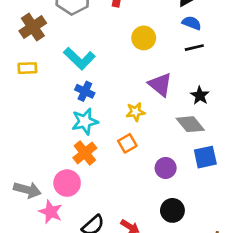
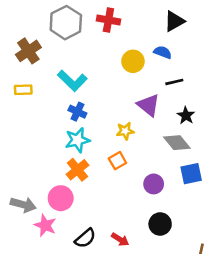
blue semicircle: (192, 23) -> (163, 52), moved
black line: (194, 48) -> (174, 82), moved

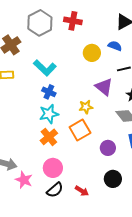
orange square: (117, 161) -> (80, 130), size x1.5
pink circle: (61, 198) -> (53, 168), moved

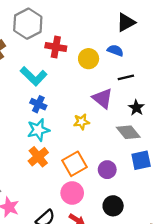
red cross: (73, 21) -> (56, 47), moved
orange square: (80, 130) -> (74, 164), moved
pink circle: (53, 168) -> (72, 193), moved

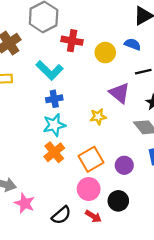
blue cross: (38, 104) -> (54, 99), turned -35
black circle: (113, 206) -> (118, 201), moved

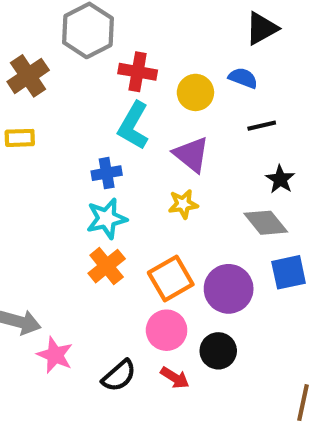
cyan L-shape: (49, 70) -> (133, 126), moved, turned 76
purple triangle: (119, 93) -> (191, 154), moved
purple circle: (124, 165) -> (229, 289), size x1.5

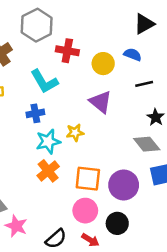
cyan L-shape: (133, 126) -> (44, 81), moved, turned -60
blue cross: (107, 173) -> (35, 113), moved
yellow star: (183, 204) -> (75, 133), moved
orange square: (171, 278) -> (88, 179), turned 36

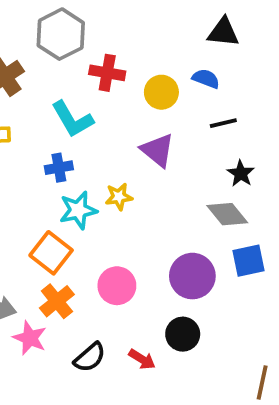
black triangle: (144, 24) -> (223, 32), turned 35
orange cross: (48, 171) -> (57, 301), moved
orange square: (88, 179) -> (51, 253), moved, turned 32
pink circle: (85, 211) -> (117, 286), moved

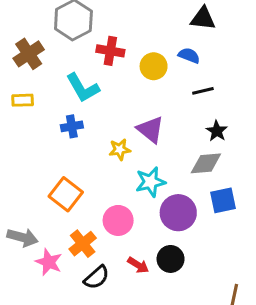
purple triangle: (158, 150) -> (150, 129), moved
cyan star: (78, 210) -> (150, 182), moved
gray diamond: (227, 214) -> (206, 163), turned -56
orange cross: (57, 301) -> (83, 244), moved
red arrow: (142, 359) -> (138, 265), moved

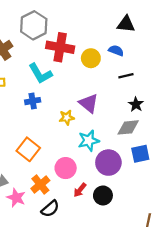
red cross: (110, 51) -> (60, 47), size x1.4
red arrow: (138, 265) -> (80, 190), moved, turned 96

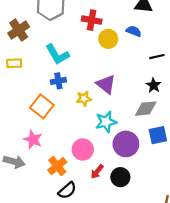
red cross: (60, 47) -> (92, 20), moved, size x0.7
black line: (126, 76) -> (157, 57), moved
blue cross: (33, 101) -> (58, 81), moved
orange square: (28, 149) -> (42, 106), moved
pink star: (16, 198) -> (33, 140), moved

